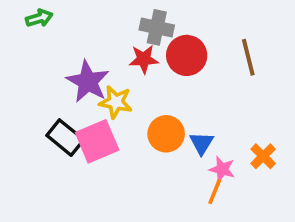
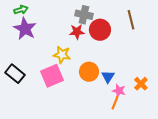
brown line: (248, 57) -> (131, 20), moved
purple star: (88, 82) -> (25, 29), moved
black rectangle: (65, 138) -> (15, 74), moved

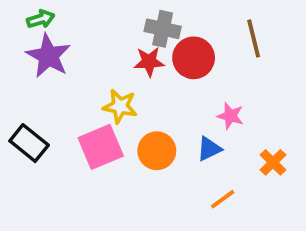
orange circle: (89, 72) -> (157, 151), moved
blue triangle: (108, 77) -> (209, 149), turned 32
pink star: (119, 91) -> (230, 116), moved
orange line: (115, 103) -> (223, 199), turned 32

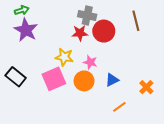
pink star: (230, 116) -> (90, 62), moved

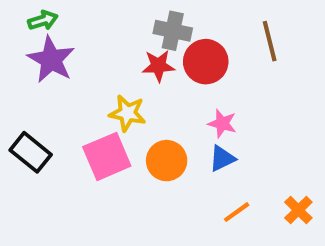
pink star: (90, 62) -> (222, 123), moved
orange cross: (146, 87) -> (298, 210), moved

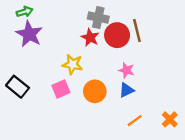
brown line: (270, 41) -> (137, 30), moved
red star: (158, 66) -> (90, 37), turned 30
pink square: (107, 156) -> (61, 89), size x0.7

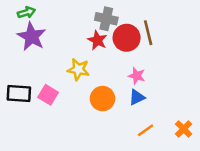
black rectangle: (18, 87) -> (19, 94), turned -35
pink square: (61, 89) -> (48, 95), moved, turned -36

